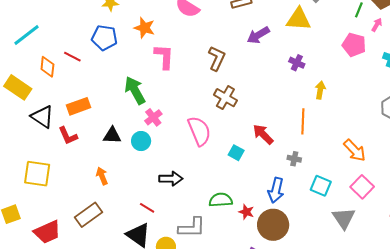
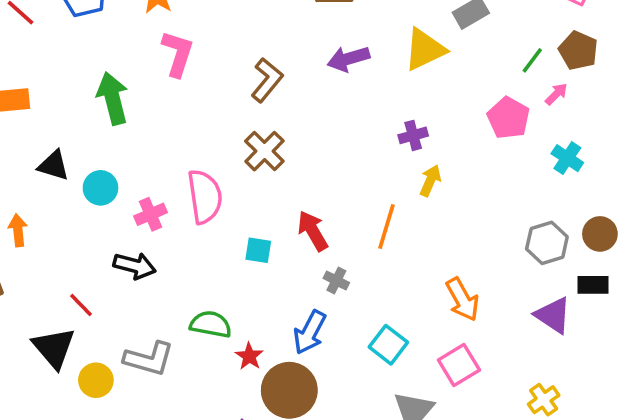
yellow triangle: (299, 19) -> (425, 49), turned -44
purple cross: (297, 63) -> (413, 135), moved, turned 35
pink cross: (153, 117) -> (151, 214), moved
cyan square: (236, 153) -> (258, 250), turned -35
gray cross: (294, 159) -> (336, 280), moved

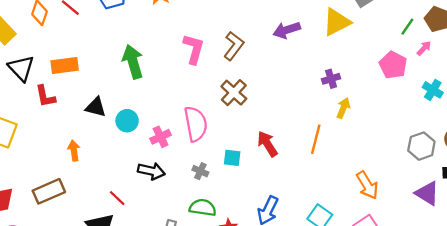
pink L-shape: (178, 54) -> (194, 49), moved
gray cross: (336, 280) -> (200, 171), moved

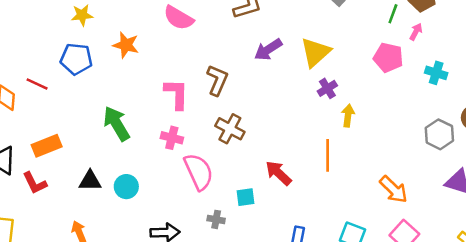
yellow triangle: (337, 22) -> (315, 52), moved
pink cross: (161, 137) -> (172, 138), moved, turned -36

